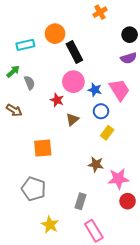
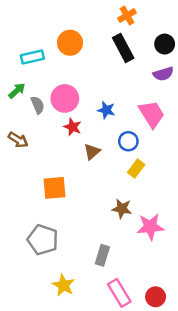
black rectangle: (74, 52) -> (123, 48), moved
pink circle: (73, 82) -> (65, 98), moved
blue star: (95, 90) -> (106, 110), moved
red circle: (128, 201) -> (156, 297), moved

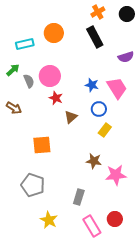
black circle: (165, 44) -> (127, 14), moved
blue star: (106, 110) -> (92, 85), moved
red circle: (156, 297) -> (115, 219), moved

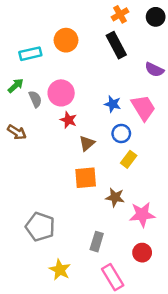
purple semicircle: (126, 57) -> (154, 70), turned 42
orange square: (42, 145) -> (86, 178), moved
red circle: (115, 219) -> (142, 253), moved

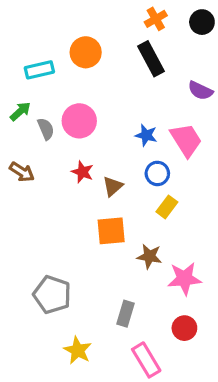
red star: (68, 120) -> (82, 172), moved

